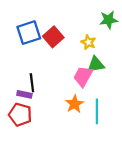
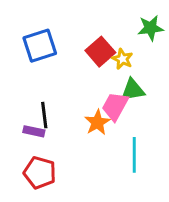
red square: (53, 37) -> (100, 52), moved
orange star: (75, 104) -> (97, 122), moved
red pentagon: (20, 115) -> (40, 173), moved

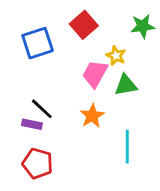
red square: (100, 52) -> (84, 25), moved
pink trapezoid: (115, 106) -> (95, 74), moved
black line: (44, 115) -> (42, 109), turned -40

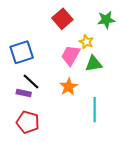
blue square: (38, 43) -> (22, 52), moved

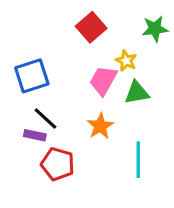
red pentagon: (28, 122) -> (58, 164), moved

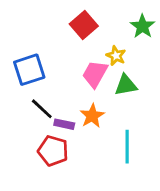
green star: (155, 29) -> (143, 26), turned -30
purple rectangle: (35, 135) -> (64, 124), moved

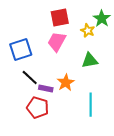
red square: (84, 25) -> (60, 18), turned 30
yellow star: (116, 56) -> (88, 31), moved
pink trapezoid: (95, 74) -> (57, 42), moved

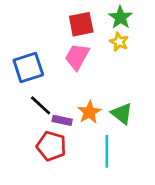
green star: (102, 19) -> (120, 17), moved
green triangle: (90, 61) -> (122, 114), moved, turned 48
cyan line: (91, 105) -> (107, 151), moved

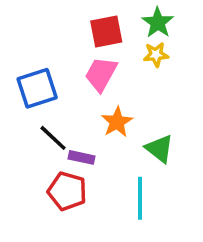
yellow star: (119, 42) -> (156, 55), turned -30
orange star: (89, 112) -> (117, 122), moved

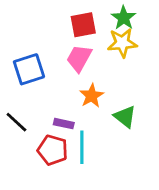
yellow star: (156, 55) -> (122, 43), size x1.5
black line: (53, 138) -> (16, 122), moved
cyan line: (140, 198) -> (82, 147), moved

